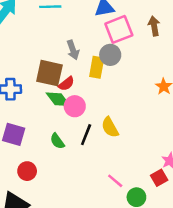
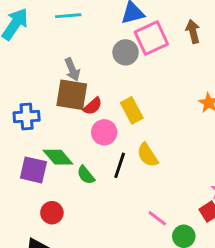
gray arrow: (73, 50) -> (72, 70), moved
gray circle: (110, 55) -> (126, 52), moved
yellow rectangle: (97, 67) -> (132, 110), moved, turned -35
green diamond: (58, 99) -> (58, 157), moved

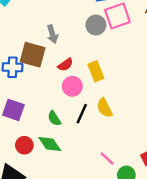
brown square: (72, 95) -> (33, 55), moved
green diamond: (58, 157) -> (50, 144), moved

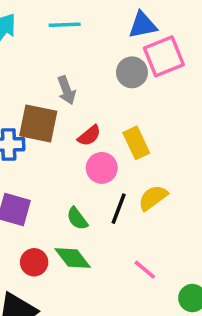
yellow semicircle: (105, 108) -> (153, 198), turned 84
pink line: (107, 159) -> (145, 270), moved

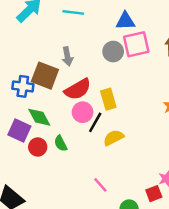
red semicircle: (89, 136) -> (78, 89), size x1.6
black line: (119, 209) -> (95, 122), moved
green diamond: (73, 258) -> (39, 117), moved
red circle: (34, 262) -> (38, 147), moved

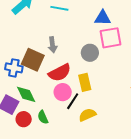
gray circle: (113, 52) -> (90, 53), moved

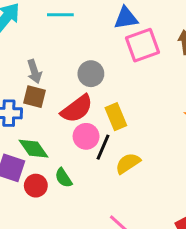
gray arrow: (53, 45) -> (34, 71), moved
gray circle: (90, 53) -> (91, 74), moved
brown square: (33, 60) -> (35, 97), size x0.7

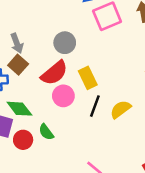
brown square: (35, 97) -> (18, 65), turned 30
black line: (103, 147) -> (95, 106), moved
yellow semicircle: (128, 163) -> (121, 109), moved

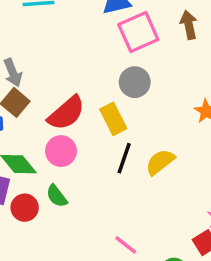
gray circle: (65, 43) -> (135, 82), moved
pink circle: (63, 96) -> (61, 151), moved

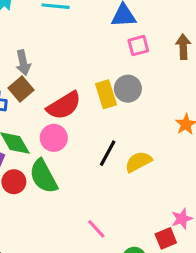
pink square: (138, 32) -> (138, 46), size x0.6
yellow rectangle: (113, 119) -> (106, 94), moved
green semicircle: (57, 196) -> (43, 176), size x1.6

